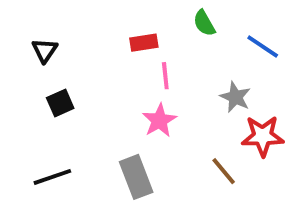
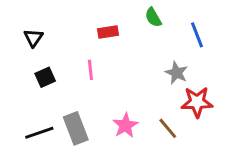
blue line: (263, 47) -> (197, 35), turned 35
pink line: (165, 76) -> (90, 70), moved
pink star: (159, 120) -> (125, 125), moved
gray rectangle: (136, 177) -> (76, 128), moved

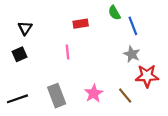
blue line: (197, 35) -> (133, 26), moved
black square: (45, 77) -> (20, 54), moved
black line: (39, 133) -> (17, 99), moved

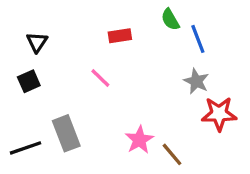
pink line: (68, 52) -> (100, 78), turned -40
gray rectangle: (57, 96) -> (66, 133), moved
brown line: (125, 96) -> (172, 154), moved

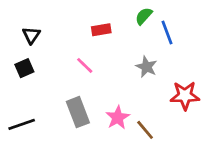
green semicircle: (170, 19) -> (144, 16), turned 72
gray star: (196, 81) -> (146, 67), moved
gray rectangle: (66, 133) -> (78, 112), moved

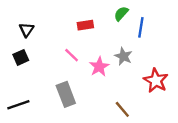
blue line: (167, 32) -> (141, 27), turned 30
red star: (185, 96) -> (156, 81), turned 30
pink star: (118, 118) -> (99, 67), moved

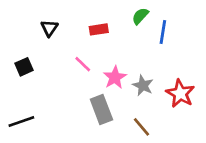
black triangle: (27, 30) -> (49, 28), moved
gray star: (123, 56) -> (143, 85), moved
gray rectangle: (66, 94) -> (101, 110), moved

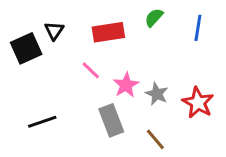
red rectangle: (99, 29) -> (108, 32), size x1.5
blue line: (163, 32) -> (198, 28), moved
black square: (24, 67) -> (26, 48), moved, size x1.5
black line: (21, 122) -> (42, 122), moved

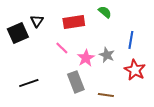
green semicircle: (154, 18) -> (105, 12), turned 88
blue line: (198, 28) -> (131, 40), moved
gray star: (157, 94) -> (107, 55), moved
brown line: (155, 139) -> (106, 95), turned -42

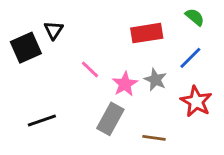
green semicircle: (105, 12) -> (195, 17), moved
red rectangle: (74, 22) -> (147, 33), moved
blue line: (131, 40) -> (190, 58), turned 36
gray rectangle: (76, 82) -> (110, 119), turned 50

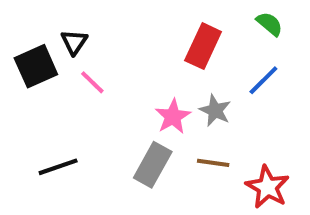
red rectangle: (147, 33) -> (203, 46), turned -56
pink line: (90, 69) -> (92, 82), moved
red star: (196, 101) -> (267, 187), moved
brown line: (154, 138) -> (213, 163), moved

